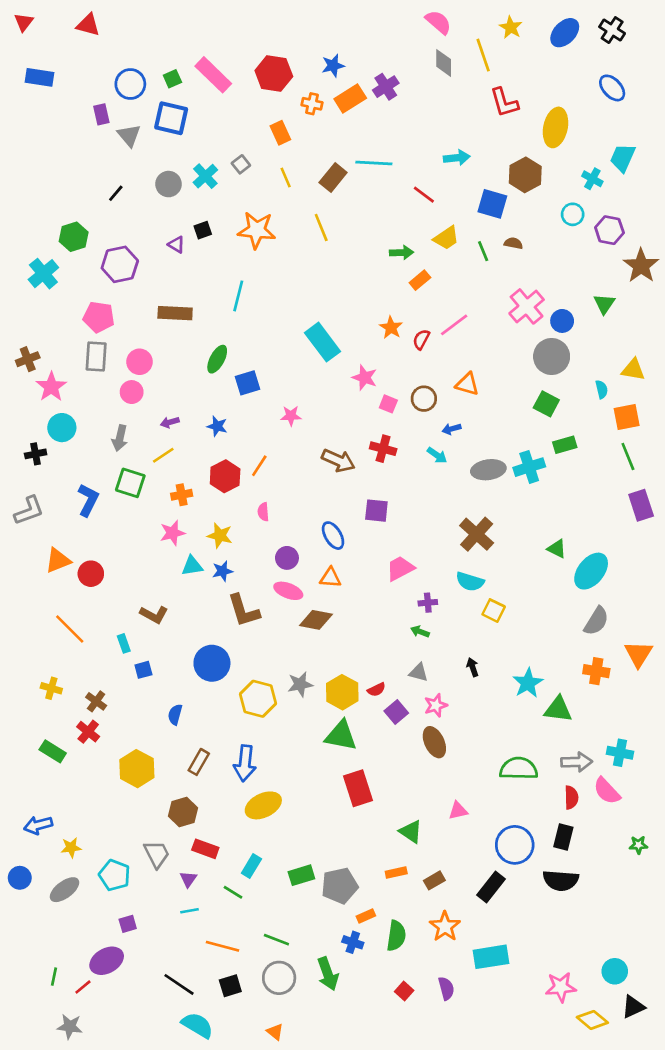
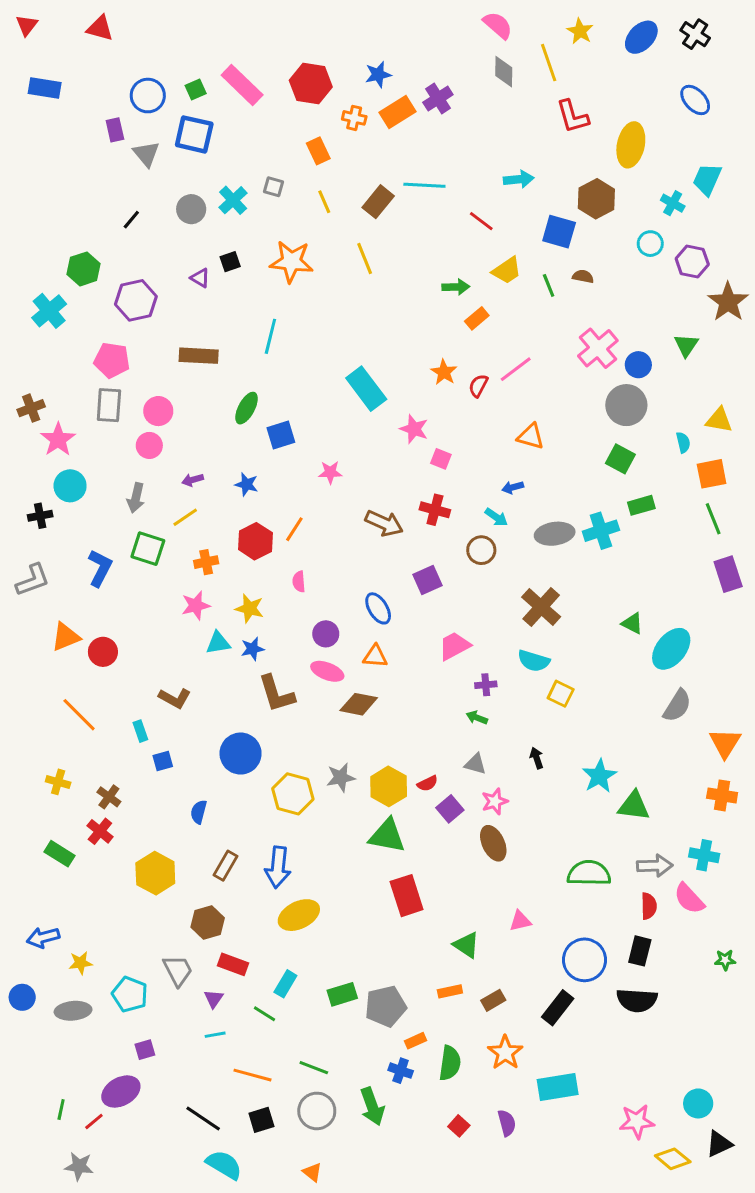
gray square: (241, 164) -> (273, 187), turned -36
brown circle: (424, 399) -> (481, 550), moved
purple square: (376, 511) -> (427, 580), turned -30
orange cross: (596, 671) -> (722, 795), moved
gray ellipse: (64, 890) -> (73, 1011), turned 32

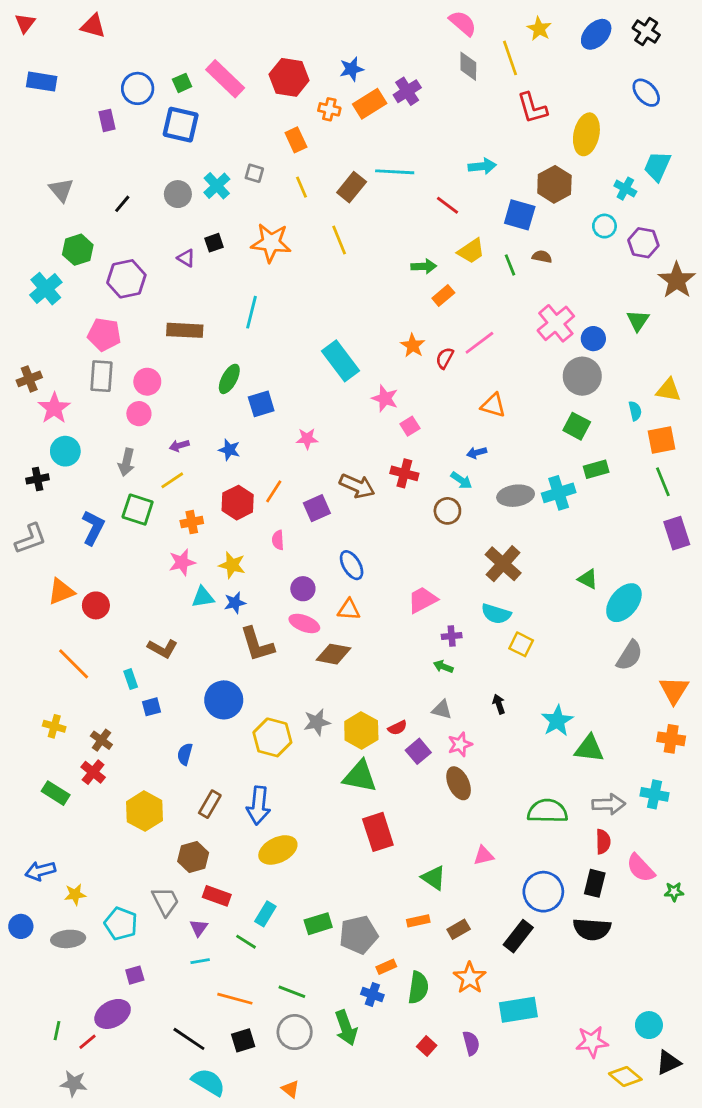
gray triangle: (146, 154) -> (61, 190), moved
pink square: (441, 459) -> (410, 426), turned 36
purple square: (427, 580) -> (317, 508), moved
pink semicircle: (689, 899) -> (641, 868), moved

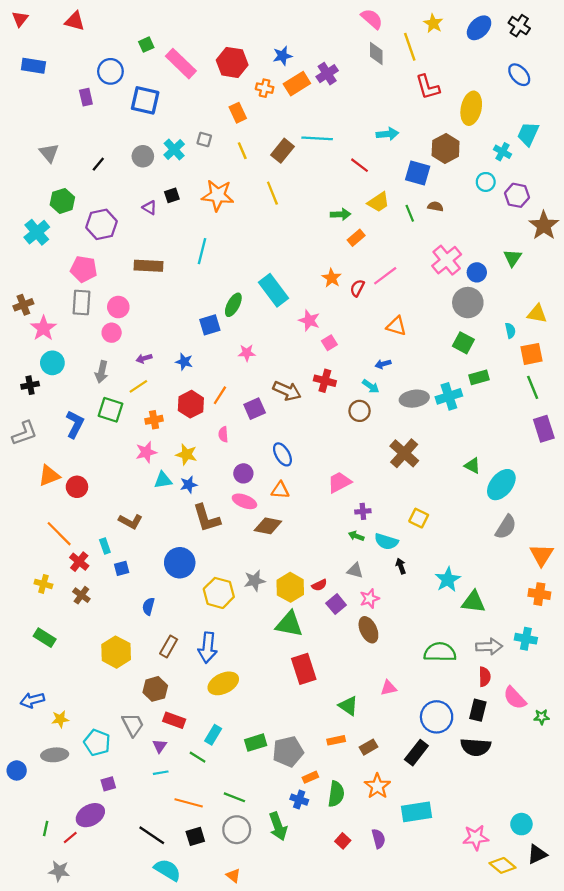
green square: (182, 83) -> (146, 45), moved
green ellipse: (229, 379) -> (233, 305), moved
cyan semicircle: (496, 614) -> (386, 542), moved
red cross: (93, 772) -> (79, 562), moved
blue circle: (21, 926) -> (17, 770), moved

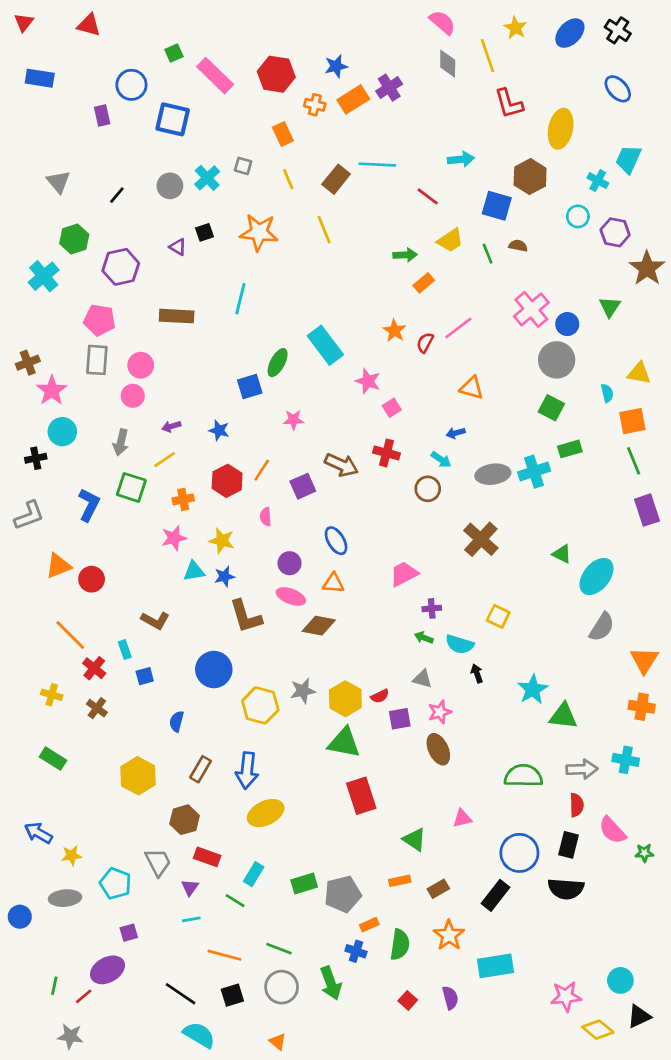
purple square: (336, 604) -> (400, 719), turned 30
blue arrow: (32, 700) -> (38, 833), turned 45

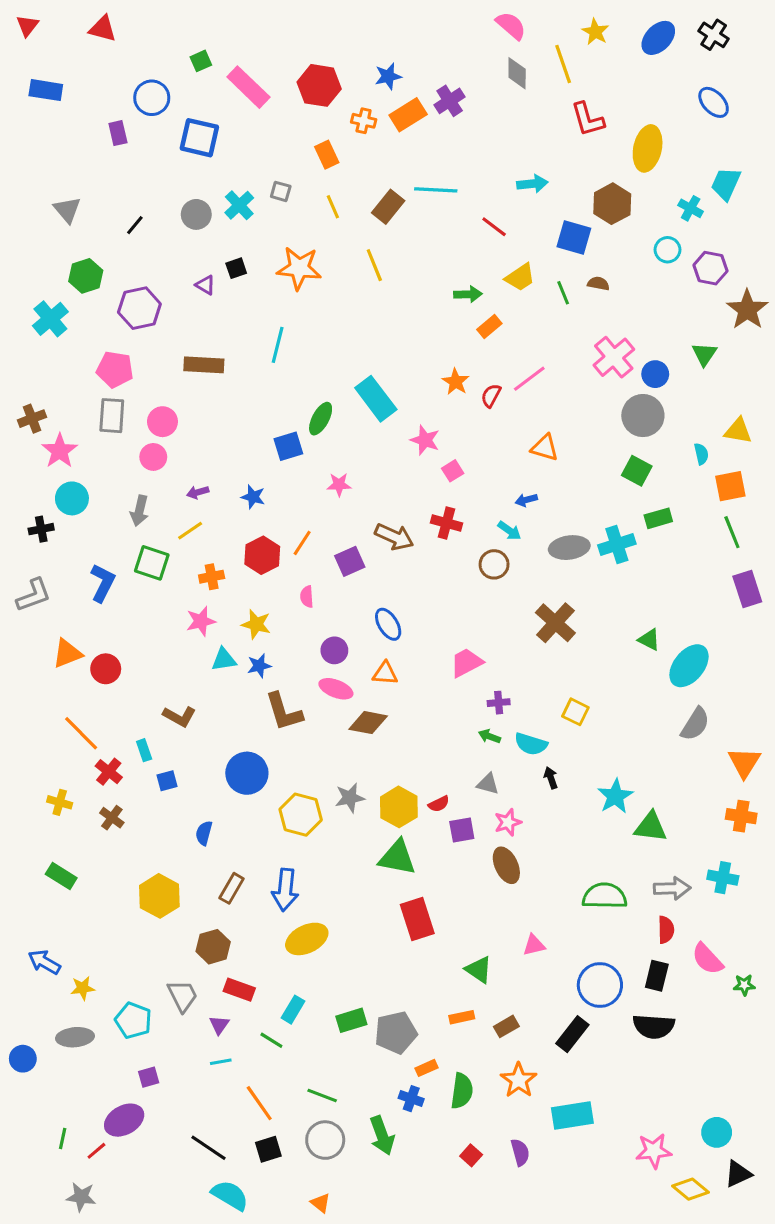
orange line: (224, 955) -> (259, 1103), turned 40

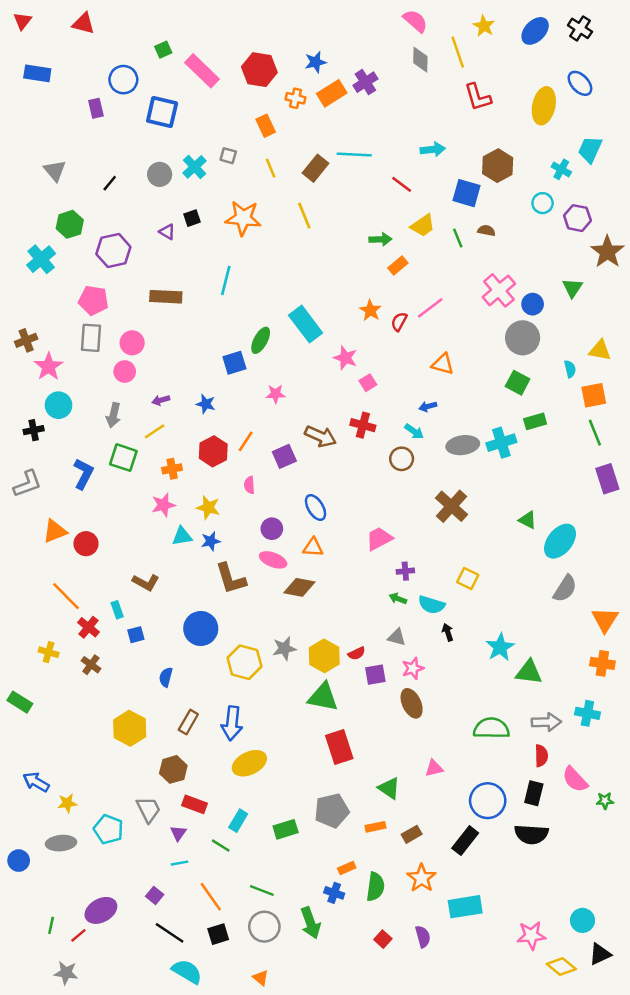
yellow ellipse: (648, 148) -> (544, 106), moved
green rectangle: (61, 876) -> (20, 702), moved
gray pentagon: (396, 1033) -> (332, 811), moved
purple square: (149, 1077) -> (155, 895), moved, turned -35

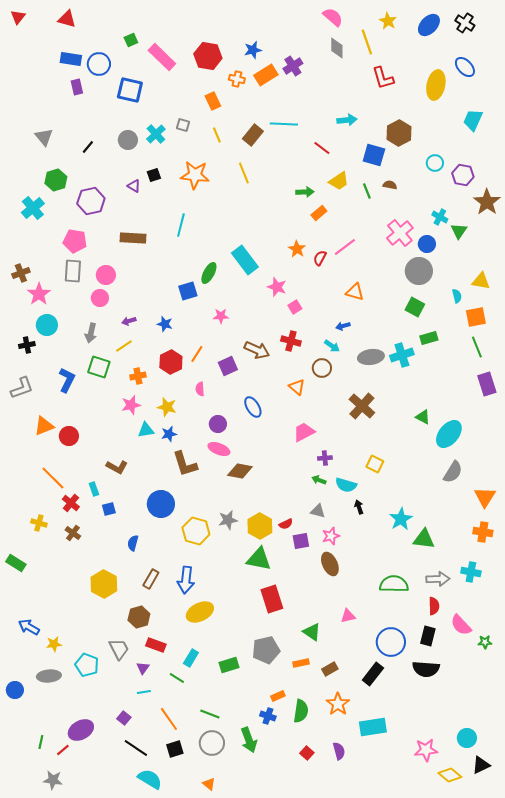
blue rectangle: (37, 73) -> (71, 59), moved
cyan cross: (561, 169) -> (440, 217), moved
orange triangle: (313, 547) -> (297, 387), moved, turned 36

